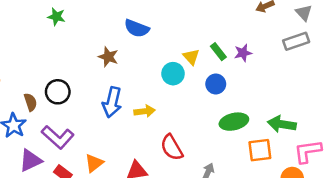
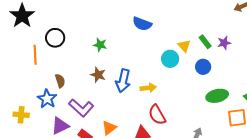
green star: (56, 17) -> (100, 45), moved
brown star: (108, 57) -> (98, 75), moved
black circle: (58, 92) -> (55, 38), moved
red semicircle: (172, 147) -> (157, 115), moved

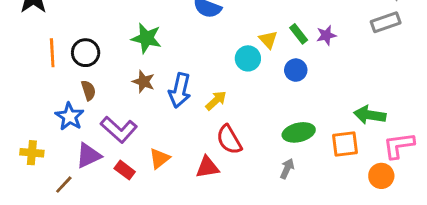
black circle: (55, 38) -> (86, 53), moved
green star: (100, 45) -> (146, 38), size x1.5
yellow arrow: (148, 88) -> (216, 100), turned -35
green ellipse: (217, 96) -> (299, 132), moved
yellow cross: (21, 115) -> (32, 153), moved

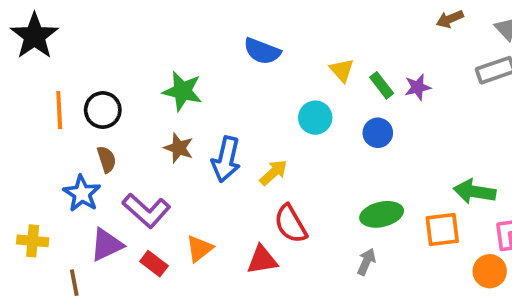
yellow triangle: (268, 40) -> (342, 70), moved
brown line: (64, 185) -> (74, 283), turned -54

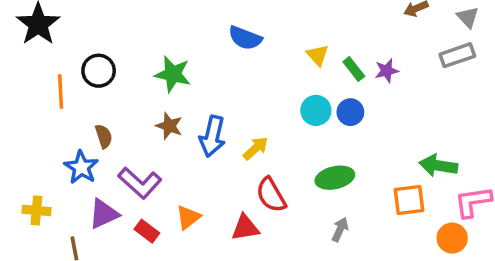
black circle: (103, 110) -> (99, 71), moved
cyan circle: (315, 118) -> (316, 110), moved
green ellipse: (382, 214) -> (335, 178), moved

